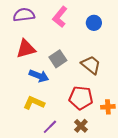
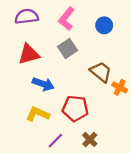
gray square: (58, 59) -> (68, 49), moved
red pentagon: (81, 98) -> (75, 108), moved
orange cross: (108, 107) -> (120, 87), moved, turned 32

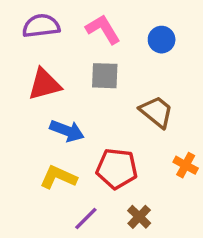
pink L-shape: (66, 19) -> (103, 29), turned 110
gray square: (68, 49) -> (105, 76), turned 36
orange cross: (120, 87) -> (186, 165), moved

